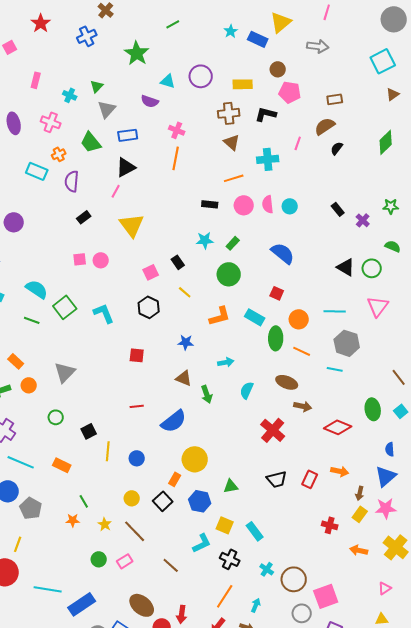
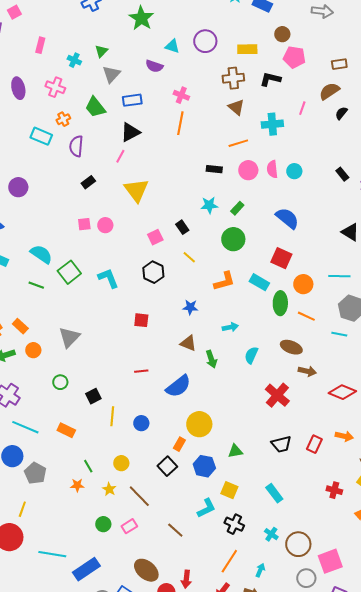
red square: (277, 293) -> (281, 258), size x1.5
yellow circle: (132, 498) -> (121, 463), moved
cyan rectangle: (255, 531) -> (274, 493), moved

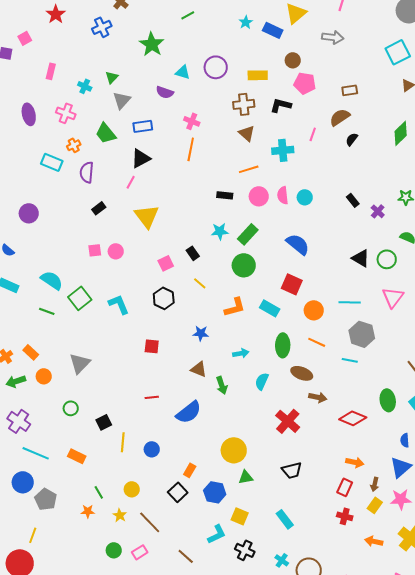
green rectangle: (237, 208) -> (248, 234), size x1.5
green ellipse: (280, 303) -> (283, 345), moved
yellow circle: (199, 424) -> (234, 450), moved
red rectangle: (314, 444) -> (345, 487), moved

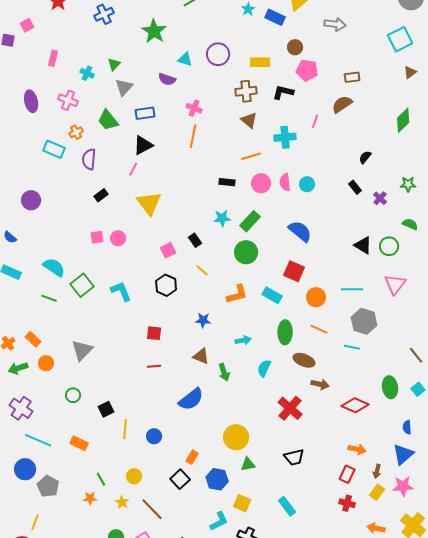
black semicircle: (352, 139) -> (365, 157), moved
red line: (152, 397) -> (154, 366), moved

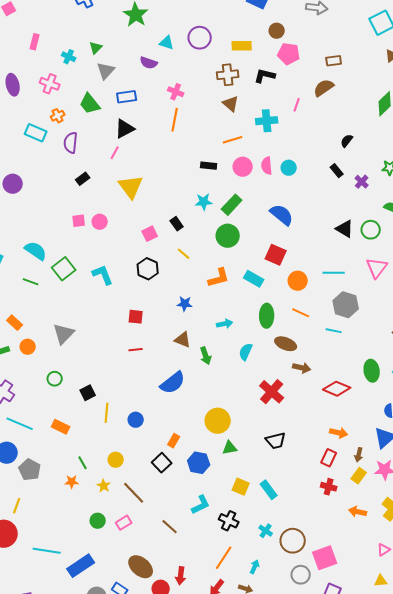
yellow square: (242, 503) -> (241, 487), moved

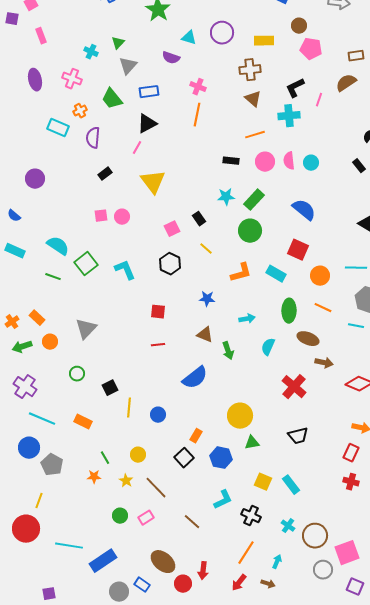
pink rectangle: (35, 42) -> (41, 36), moved, turned -35
black L-shape: (265, 76) -> (295, 88), moved, turned -40

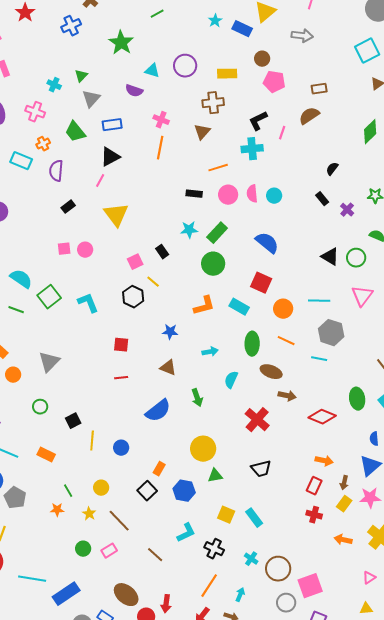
brown triangle: (253, 99) -> (202, 132), moved, turned 30
yellow line: (206, 249) -> (153, 282), moved
green arrow: (228, 351) -> (197, 398), moved

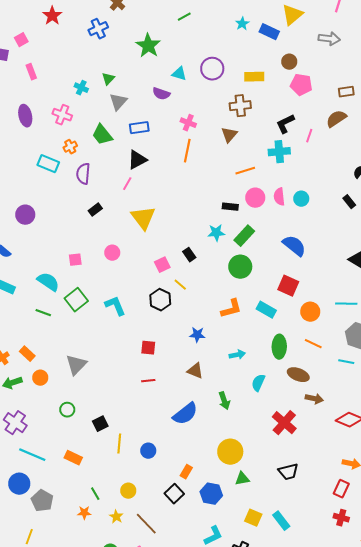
black rectangle: (194, 194) -> (230, 207), moved
pink square: (64, 249) -> (75, 260), moved

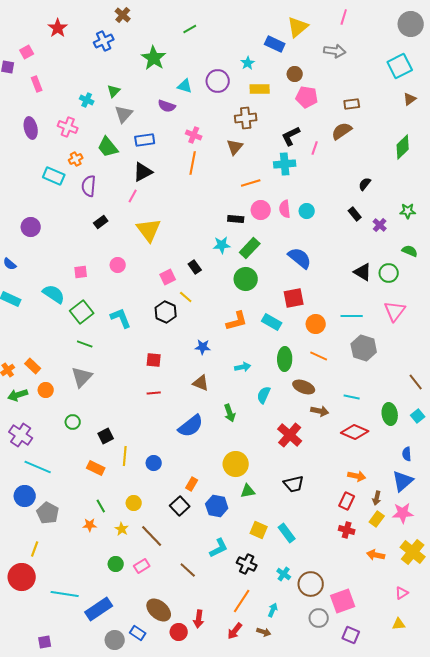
cyan star: (242, 24) -> (248, 63), moved
red square: (288, 286) -> (294, 298), turned -35
green line: (43, 313) -> (85, 344), moved
cyan line: (346, 362) -> (352, 397), moved
orange rectangle: (73, 458) -> (96, 468), moved

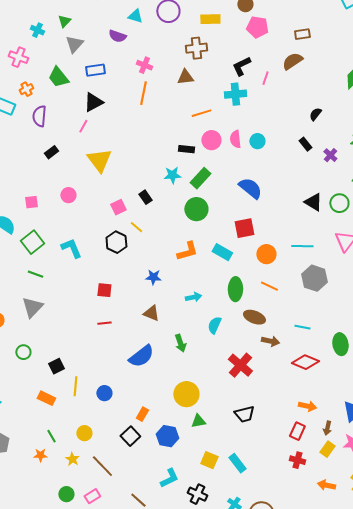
brown triangle: (235, 147) -> (185, 77), turned 42

